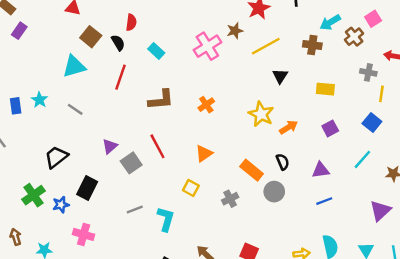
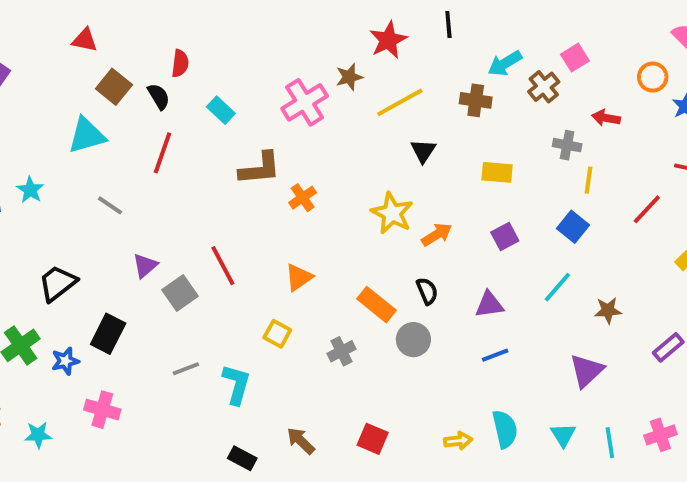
brown L-shape: (161, 100) -> (260, 168), moved
gray line: (75, 109) -> (110, 205), moved

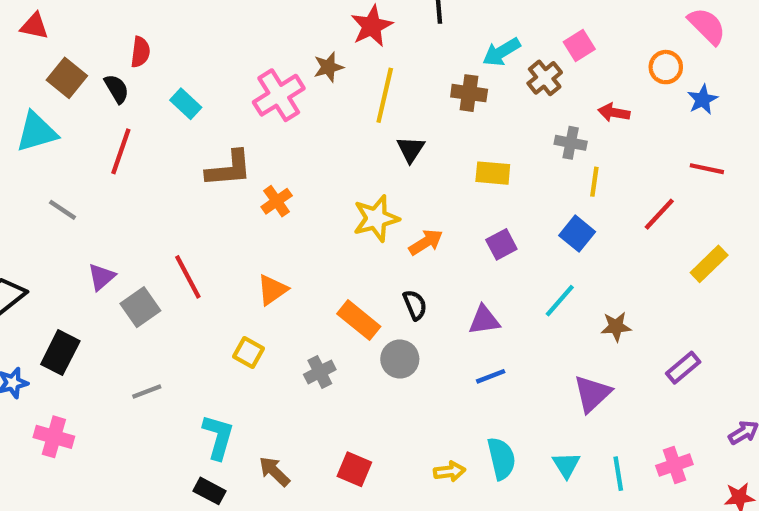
yellow line: (400, 102) -> (385, 95), turned -48
yellow star: (392, 213) -> (376, 218), turned 30
cyan L-shape: (236, 384) -> (218, 437), moved

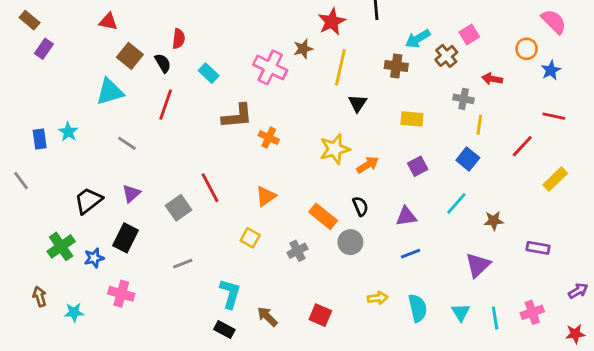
pink cross: (279, 95) -> (270, 67), turned -32
orange cross: (277, 201) -> (269, 138), turned -30
purple triangle: (101, 277) -> (131, 193), moved
purple rectangle: (683, 368) -> (538, 248), turned 50
yellow arrow: (450, 471) -> (378, 298), moved

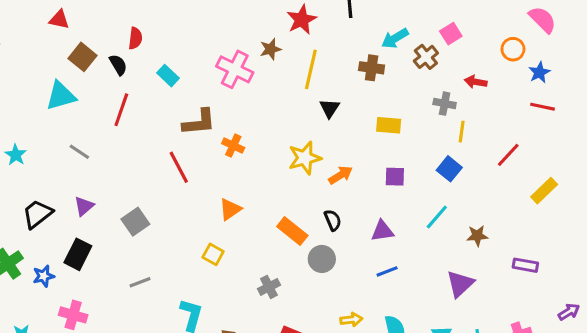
red line: (554, 116) -> (542, 107), moved
cyan star: (68, 132) -> (16, 155), moved
purple square: (418, 166) -> (395, 177), turned 30
red line: (210, 188) -> (179, 167), moved
gray cross: (297, 251) -> (269, 287), moved

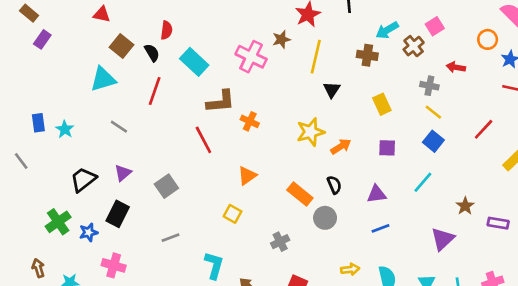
cyan rectangle: (168, 76) -> (194, 62), size x1.5
yellow rectangle: (389, 125) -> (382, 104), turned 60
yellow line: (462, 132) -> (433, 112), moved, turned -60
brown star: (477, 236) -> (465, 206), moved, turned -30

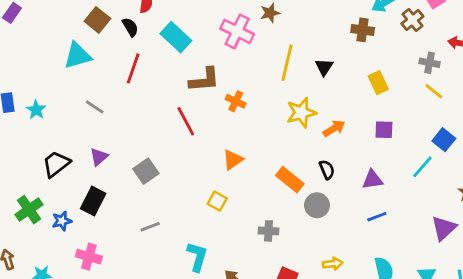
yellow line: (316, 57) -> (287, 63), moved
blue square: (433, 141) -> (444, 140), moved
gray cross: (280, 242) -> (268, 231), turned 30
yellow arrow: (350, 269) -> (333, 264), moved

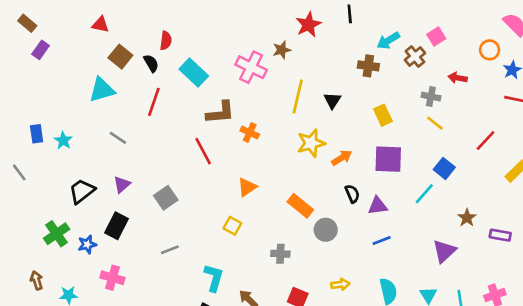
purple square: (384, 130) -> (388, 159), size x1.6
black semicircle: (327, 170) -> (352, 194), moved

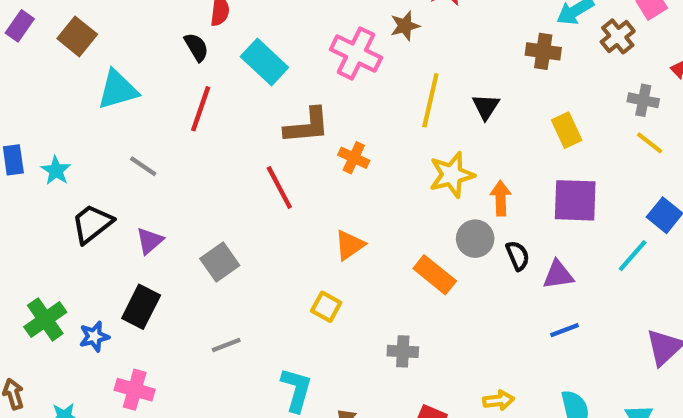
brown square: (120, 57) -> (77, 36), moved
orange arrow: (342, 158) -> (501, 198), turned -60
black trapezoid: (82, 191) -> (92, 224), moved
gray circle: (326, 230) -> (475, 239), moved

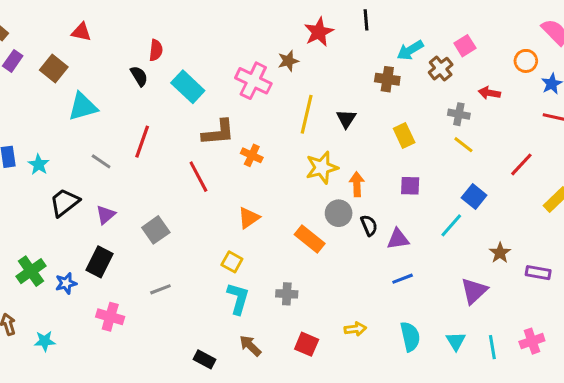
red line: (201, 109) -> (142, 142), moved
purple square: (575, 200) -> (410, 186), size x0.6
pink cross: (135, 390) -> (110, 317), moved
cyan L-shape: (296, 390) -> (238, 298), moved

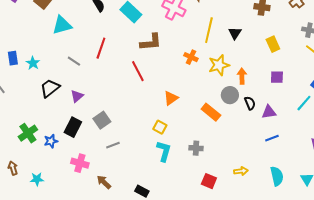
orange cross: (252, 155) -> (191, 57), moved
gray square: (156, 230) -> (102, 120), moved
brown arrow: (250, 346) -> (104, 182), moved

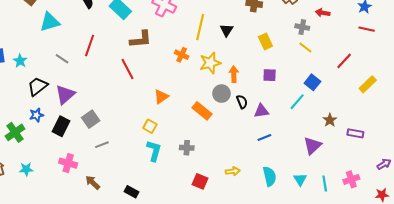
purple triangle: (77, 96) -> (65, 95), size x1.5
blue star: (51, 141) -> (36, 115), moved
cyan star: (37, 179) -> (26, 169), moved

